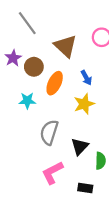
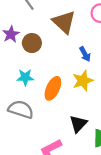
orange ellipse: (55, 83) -> (53, 88), moved
gray semicircle: (49, 132) -> (21, 109), moved, turned 90

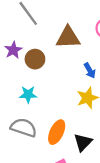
brown triangle: (64, 22) -> (68, 37), turned -45
orange ellipse: (53, 88) -> (57, 132), moved

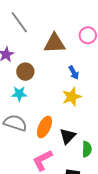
brown circle: (35, 59) -> (25, 72), moved

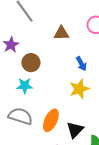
brown triangle: (55, 43) -> (61, 33), size x0.7

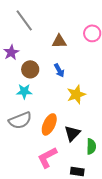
blue arrow: (81, 64) -> (59, 70), moved
gray semicircle: (20, 116) -> (20, 120), turned 140

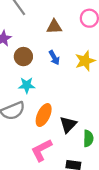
cyan star: (24, 91) -> (27, 85), moved
yellow star: (76, 94) -> (85, 61), moved

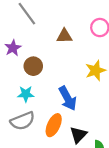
blue arrow: (54, 58) -> (68, 98), moved, size x1.6
cyan star: (27, 85) -> (26, 94), moved

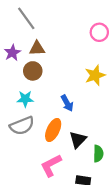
brown triangle: (64, 36) -> (37, 48), moved
blue arrow: (68, 98) -> (67, 103), size x0.7

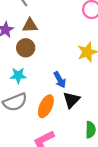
black triangle: (78, 140) -> (71, 100), moved

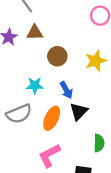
brown circle: (26, 48) -> (57, 56), moved
cyan star: (18, 75) -> (35, 86), moved

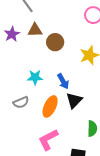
brown circle: (57, 56) -> (55, 42), moved
gray semicircle: (19, 114) -> (21, 102), size x0.7

